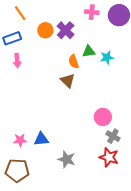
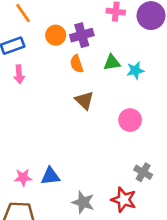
purple cross: (66, 30) -> (82, 35), turned 30
orange semicircle: (74, 62) -> (77, 64), moved
pink circle: (103, 117) -> (130, 120), moved
red star: (109, 157) -> (124, 200), moved

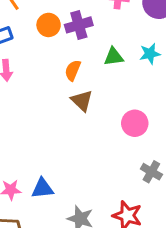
orange semicircle: (77, 64) -> (73, 70), moved, turned 42
cyan star: (135, 70) -> (150, 54), moved
gray cross: (143, 172) -> (151, 172), moved

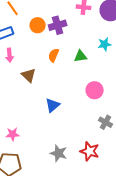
green triangle: (114, 57) -> (81, 56), moved
brown triangle: (82, 101) -> (29, 75), moved
blue triangle: (43, 188) -> (53, 105), moved, turned -35

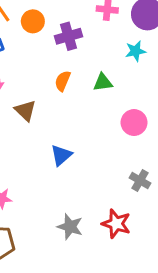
orange circle: (38, 25) -> (33, 21), moved
cyan star: (105, 44) -> (135, 51), moved
pink circle: (95, 90) -> (134, 123), moved

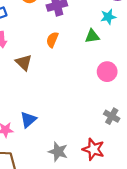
green triangle: (103, 82) -> (92, 36), moved
blue triangle: (61, 155) -> (28, 120), moved

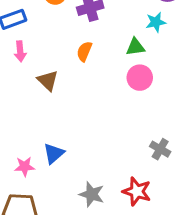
pink circle: (107, 72) -> (140, 78), moved

